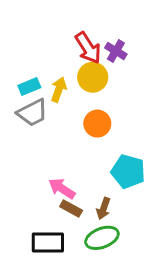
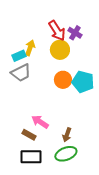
yellow arrow: (59, 90) -> (30, 48), moved
cyan pentagon: (128, 171) -> (83, 82), moved
brown rectangle: (71, 209) -> (29, 135), moved

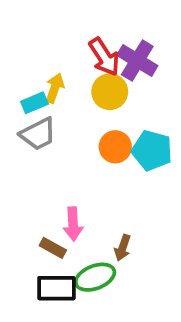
purple cross: (75, 33) -> (137, 60), size x1.5
pink arrow: (40, 122) -> (73, 224), turned -126
green ellipse: (66, 154) -> (95, 277), moved

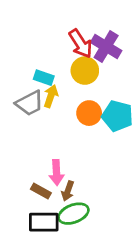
yellow arrow: (55, 88) -> (51, 96), moved
cyan rectangle: (34, 103) -> (44, 78), moved, turned 42
brown arrow: (123, 248) -> (68, 191), moved

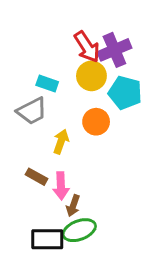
purple cross: (106, 46) -> (114, 50), turned 36
yellow arrow: (51, 96) -> (61, 142), moved
cyan pentagon: (117, 116) -> (125, 93), moved
brown rectangle: (41, 191) -> (37, 177), moved

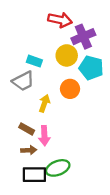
red arrow: (87, 47) -> (60, 20), moved, turned -45
brown arrow: (73, 206) -> (29, 150), moved, turned -112

